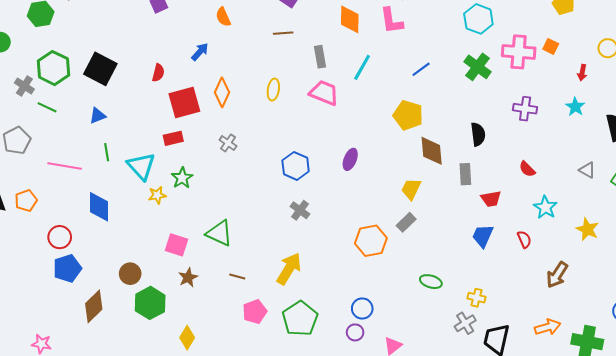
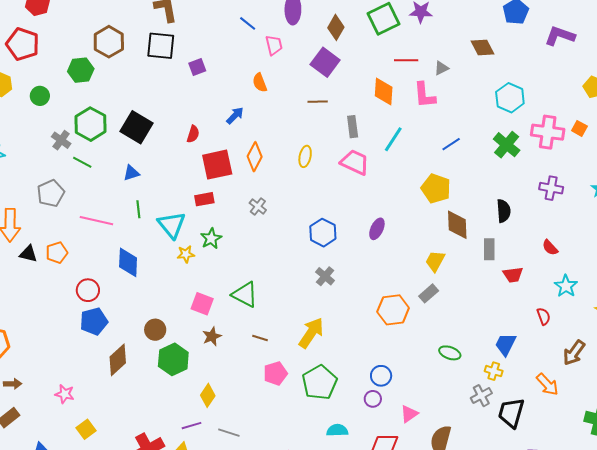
blue trapezoid: (483, 236) -> (505, 344), moved
orange arrow: (548, 327) -> (547, 384), moved, turned 60

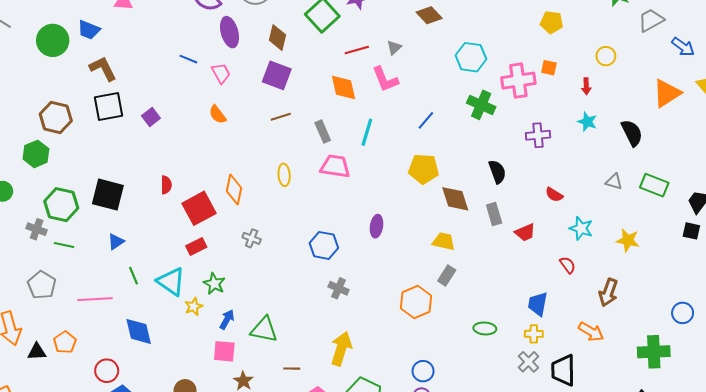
blue arrow: (235, 116) -> (227, 319), moved
yellow trapezoid: (435, 261) -> (444, 241), turned 90

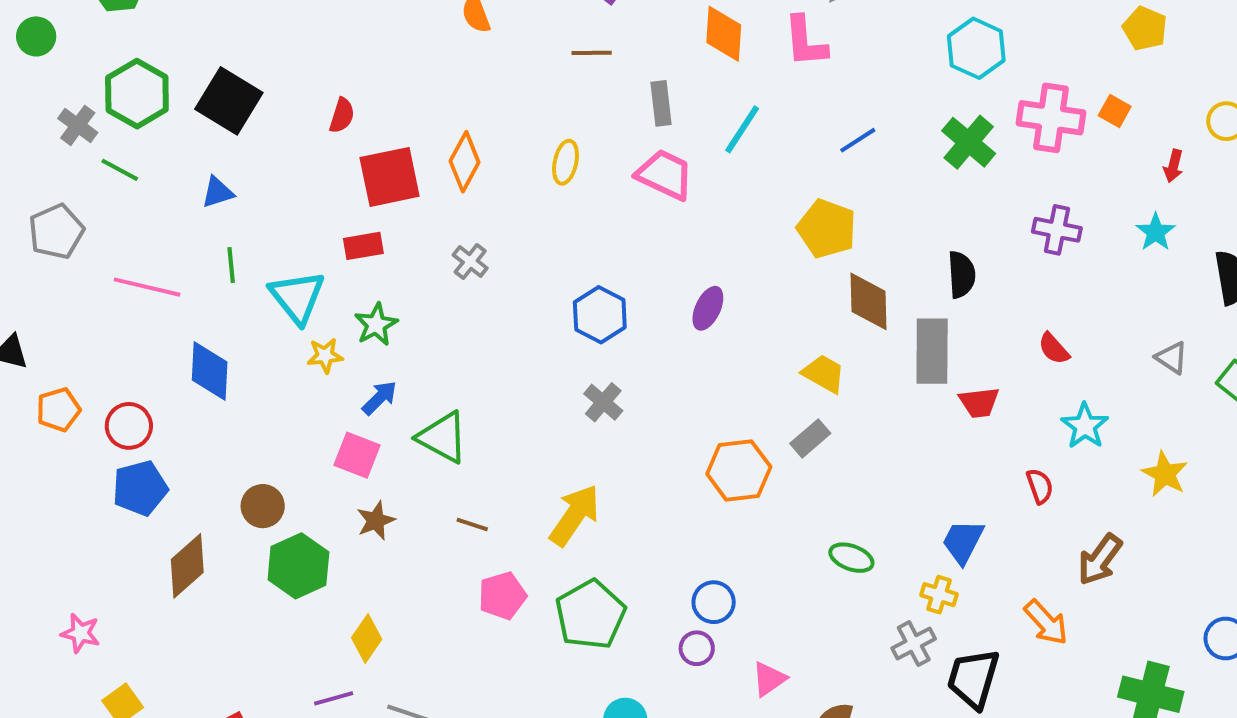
gray rectangle: (494, 214) -> (932, 351), size x1.5
orange pentagon: (65, 342) -> (58, 410), moved

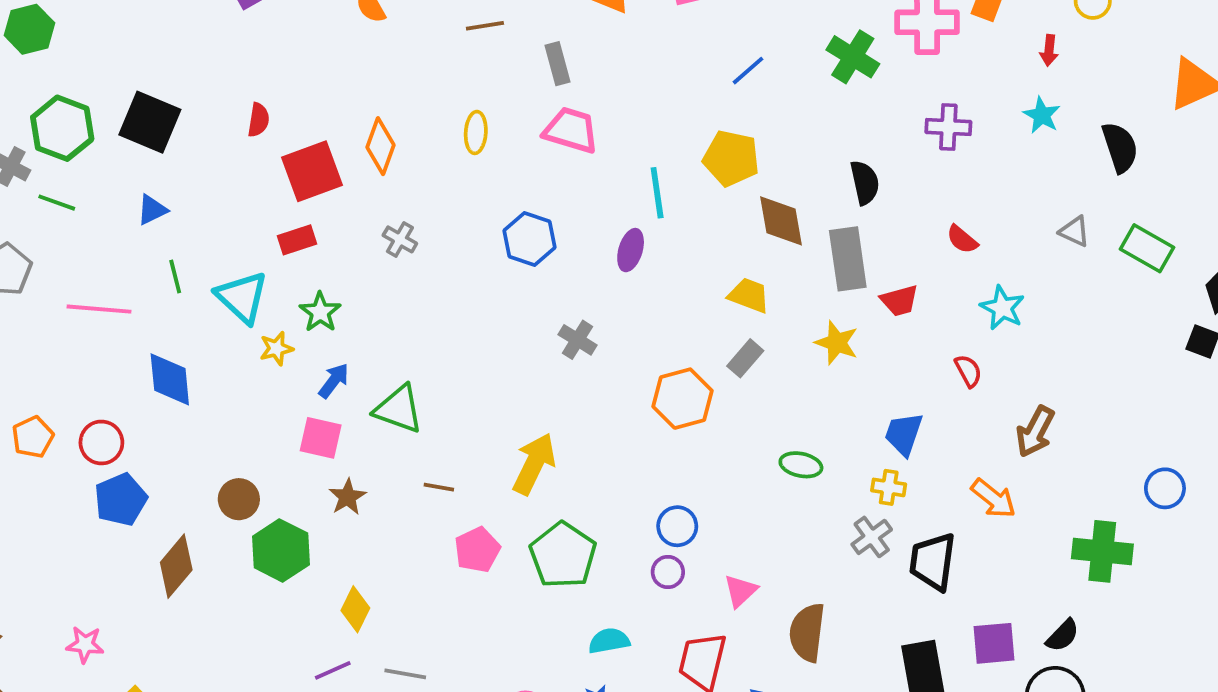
cyan line: (742, 129) -> (657, 193), moved, turned -33
blue hexagon: (600, 315) -> (530, 239), moved
gray cross: (603, 402) -> (577, 340), moved
yellow star: (1165, 474) -> (837, 343), moved

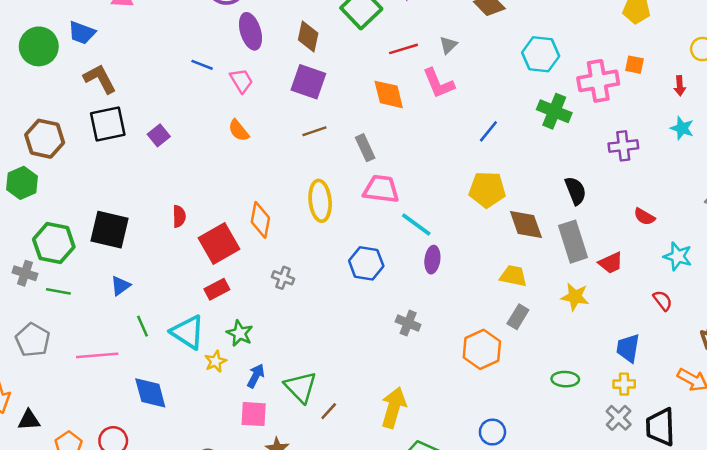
yellow ellipse: (476, 132) -> (320, 201), size x1.5
cyan line: (657, 193) -> (416, 225), moved, turned -36
green triangle: (399, 409) -> (301, 387), turned 36
brown line: (439, 487) -> (329, 411), moved, turned -48

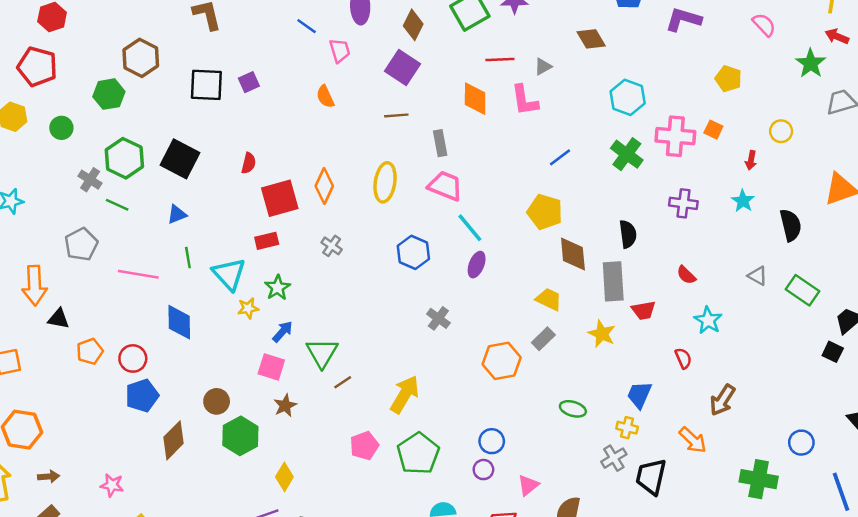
black square: (108, 124) -> (206, 85), moved

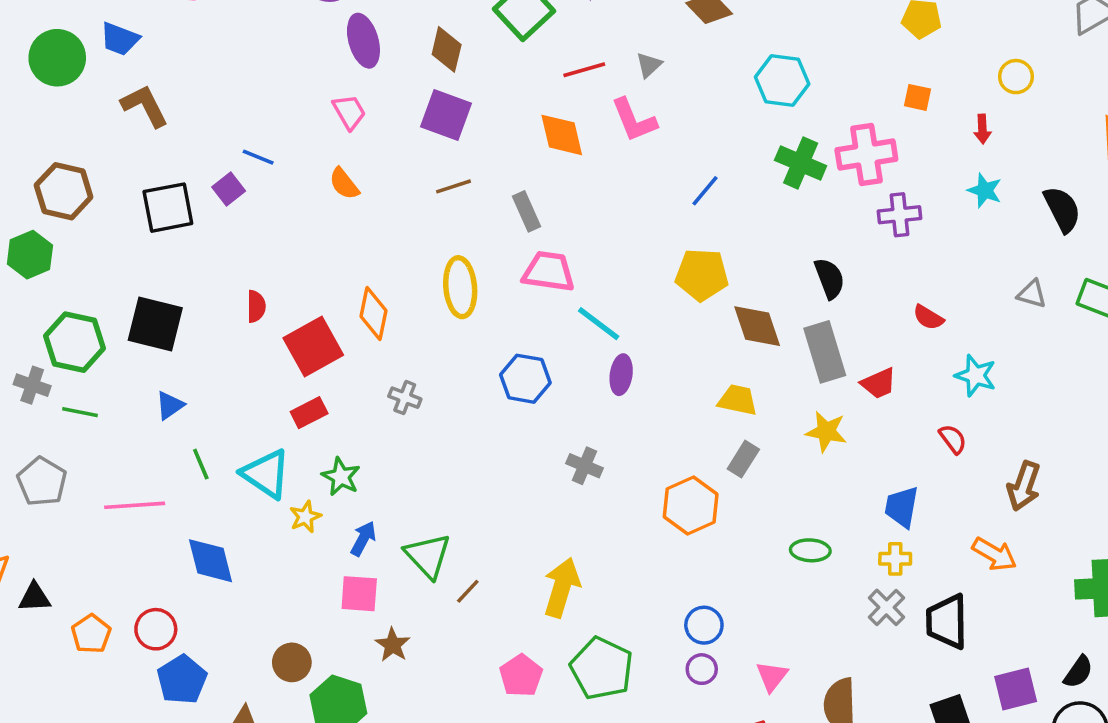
blue line: (307, 26) -> (258, 157), moved
pink cross: (675, 136) -> (866, 155), moved

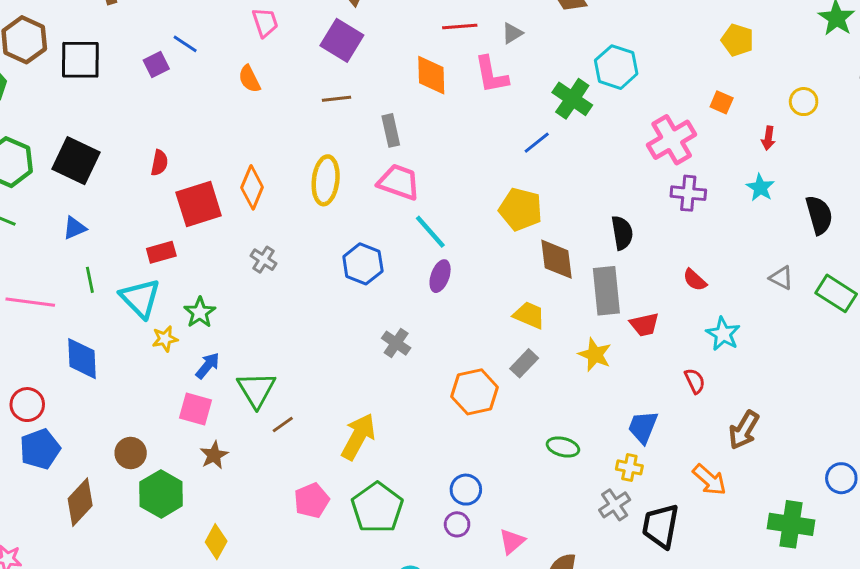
pink cross: (866, 155) -> (672, 140), turned -33
green cross: (801, 163) -> (572, 99), moved
black square: (168, 208) -> (80, 60), moved
red rectangle: (309, 413) -> (161, 252), moved

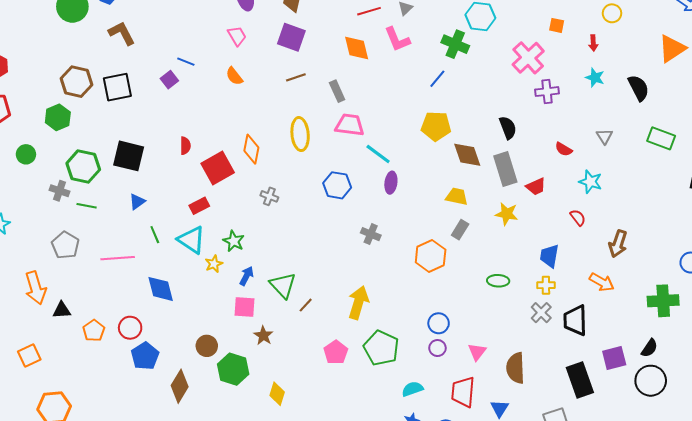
gray triangle: (781, 278) -> (605, 136), moved, turned 42

